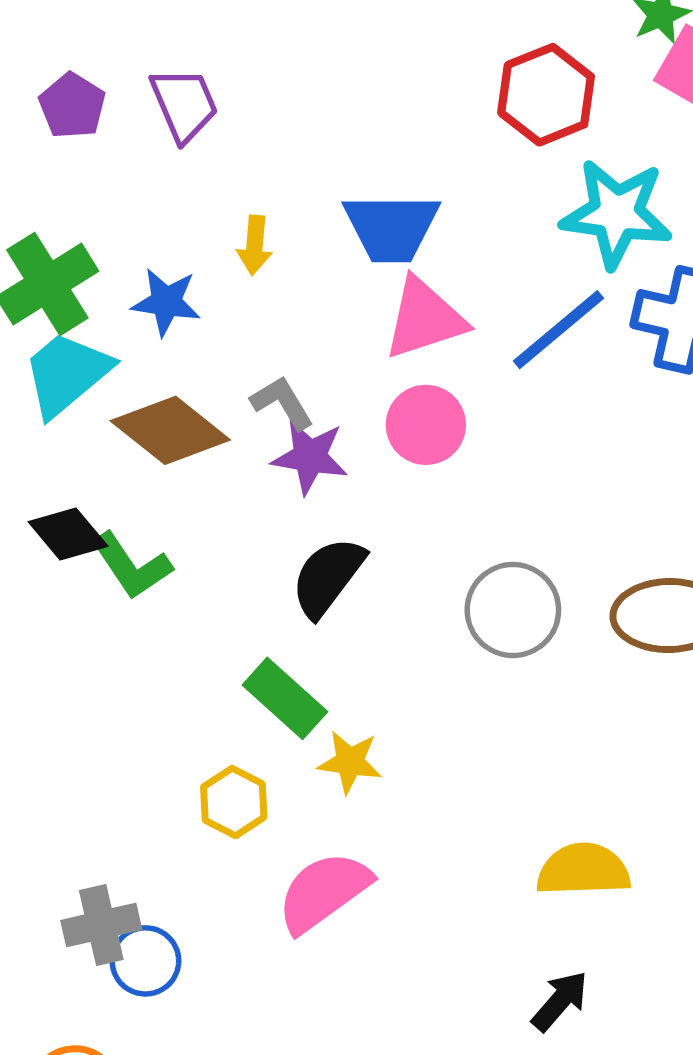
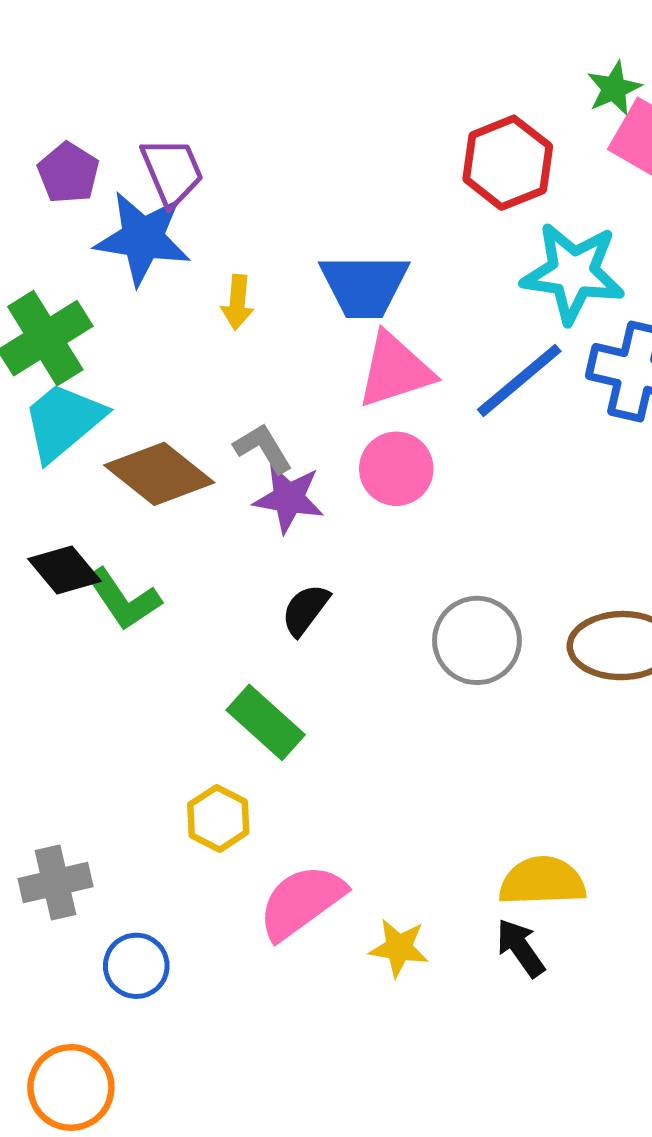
blue star: (166, 302) -> (143, 238), moved, size x1.5
black semicircle: (328, 577) -> (305, 610), size x0.7
yellow star: (350, 762) -> (399, 948), moved
gray cross: (101, 925) -> (56, 883), moved
black arrow: (560, 1001) -> (521, 948), moved, turned -76

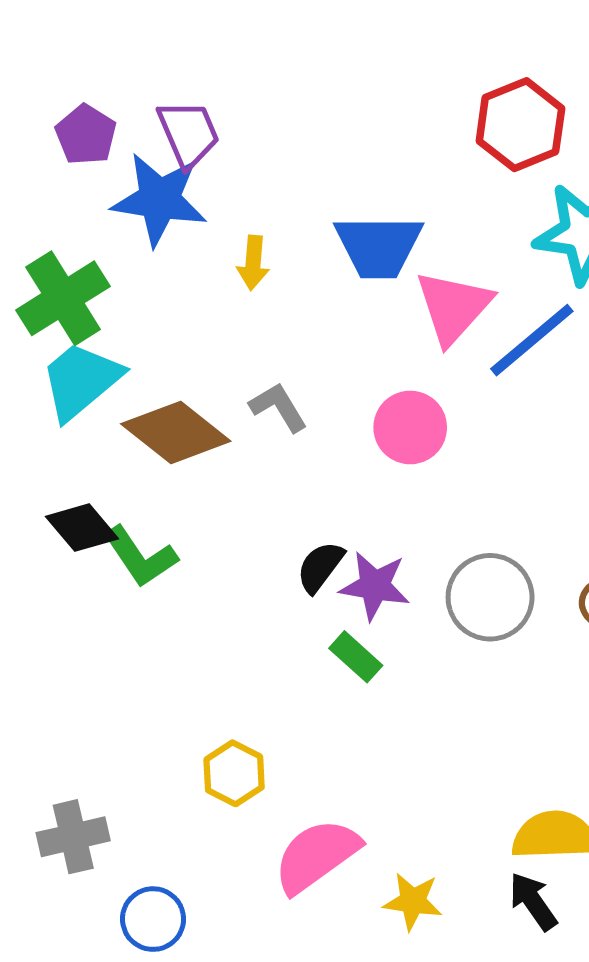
pink triangle: (395, 370) -> (453, 307), moved, turned -30
purple star: (289, 498) -> (375, 586), moved
green rectangle: (266, 722) -> (356, 657), moved, size x0.7

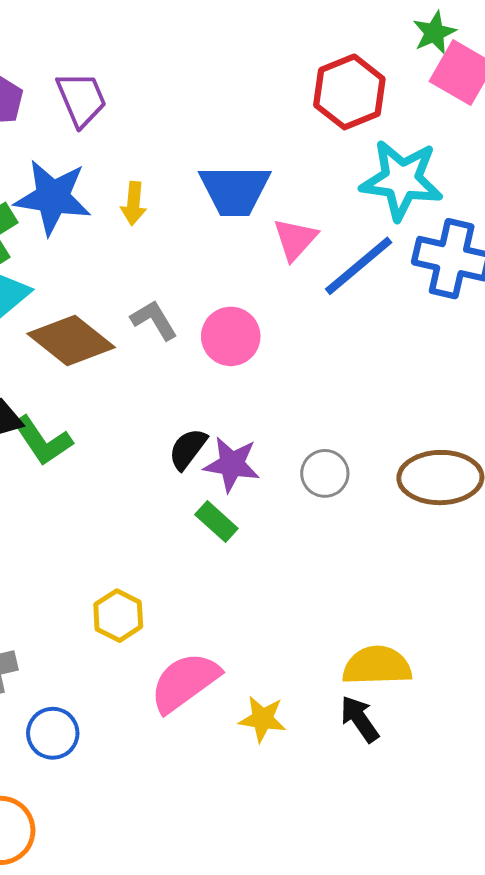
blue star: (159, 199) -> (53, 197), moved
pink triangle: (453, 307) -> (295, 239), size x0.7
pink circle: (410, 427) -> (231, 336), moved
gray circle: (490, 597) -> (325, 473), size x0.7

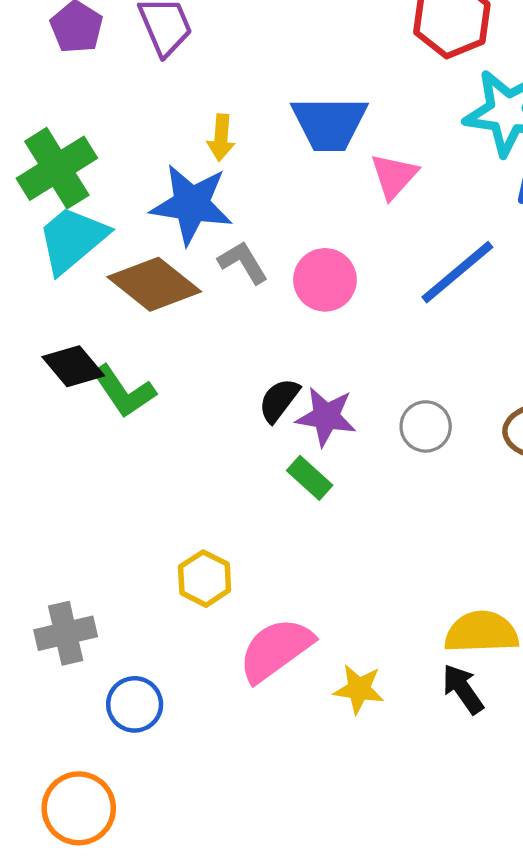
blue star: (53, 197) -> (191, 204), moved
blue line: (359, 266) -> (457, 272), moved

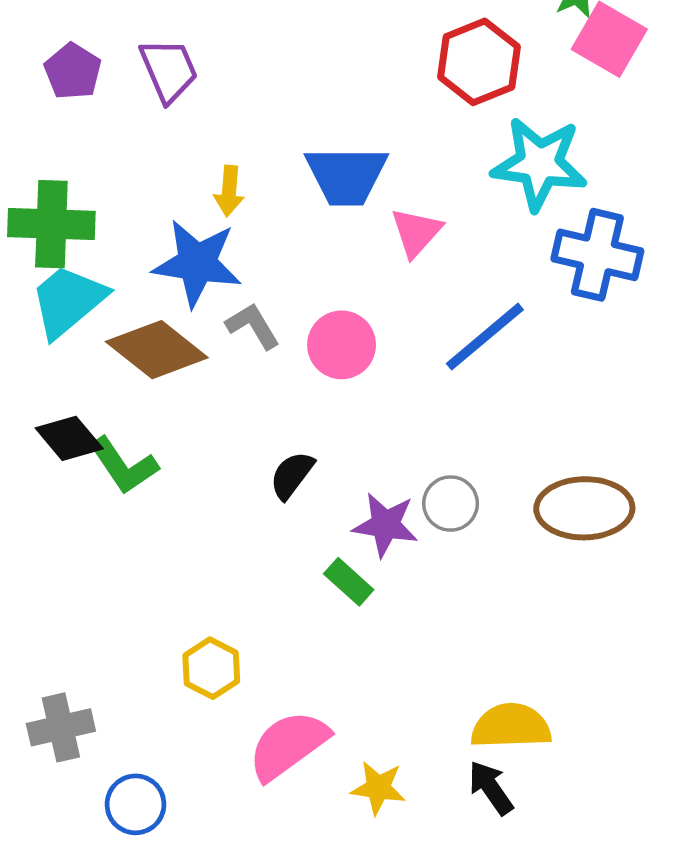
green cross: (57, 168) -> (51, 224), turned 34
purple star: (326, 417) -> (385, 525), moved
green rectangle: (310, 478) -> (349, 582), moved

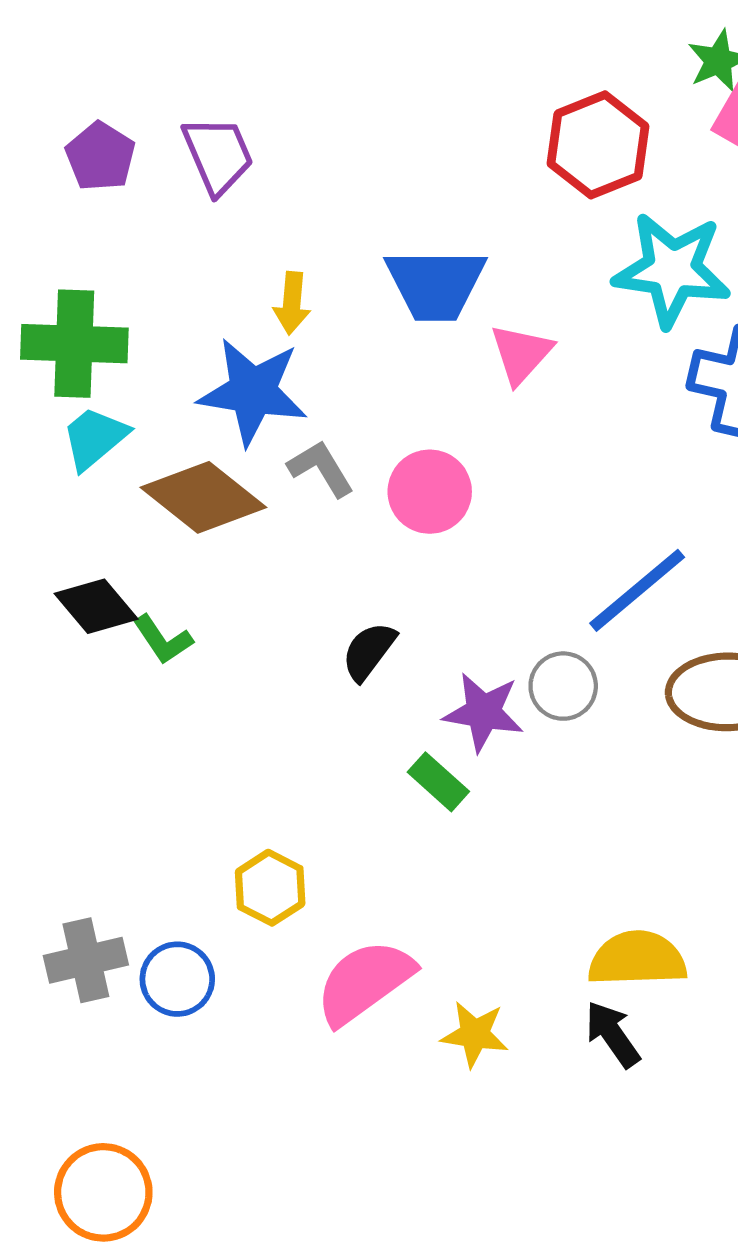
cyan trapezoid: (68, 301) -> (95, 438), size x0.7
blue line: (485, 337) -> (637, 590), moved
green L-shape: (124, 466) -> (163, 640), size x0.7
blue circle: (136, 804) -> (177, 979), moved

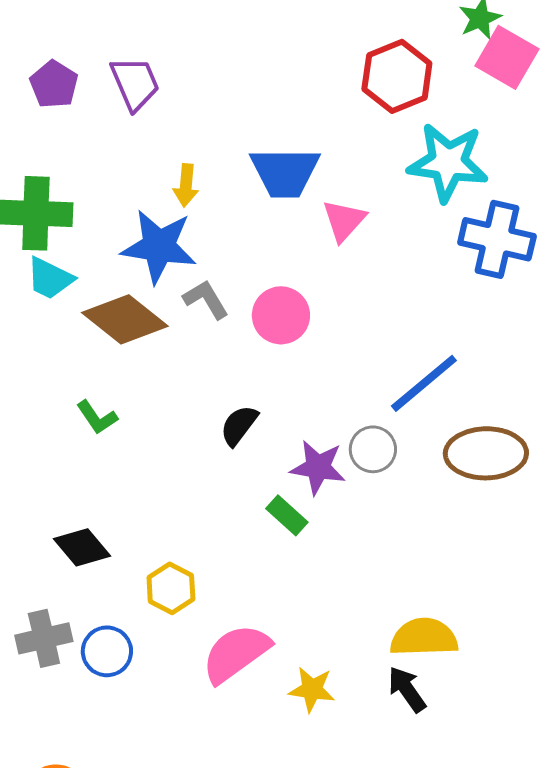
cyan trapezoid: (95, 438) -> (50, 278), turned -114
black diamond: (96, 606) -> (82, 547), moved

